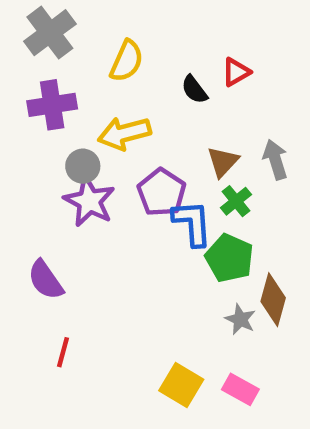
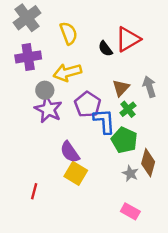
yellow semicircle: (127, 61) -> (69, 33), turned -45
red triangle: (236, 72) -> (128, 39), size x1.6
purple semicircle: (46, 280) -> (70, 152), moved
yellow square: (181, 385) -> (76, 173), moved

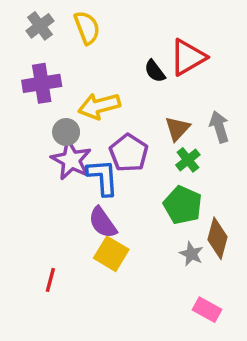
gray cross: (27, 18) -> (40, 26), size x0.7
yellow semicircle: (69, 33) -> (87, 28), moved
blue L-shape: (104, 121) -> (103, 177), moved
pink rectangle: (130, 211) -> (207, 310), moved

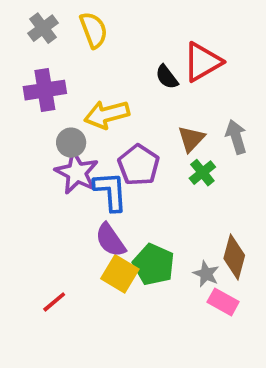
green pentagon: (183, 205) -> (154, 264), moved
red line: (50, 280) -> (54, 302), turned 35
pink rectangle: (207, 310) -> (223, 302), moved

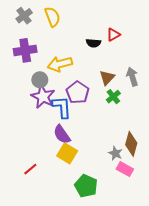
red triangle: (202, 62) -> (113, 35), size x0.6
black semicircle: (167, 77) -> (93, 43), turned -48
green pentagon: (154, 264) -> (86, 186), moved

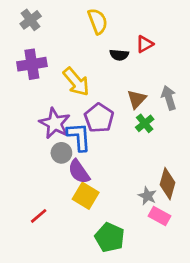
yellow semicircle: (52, 17) -> (98, 21), moved
yellow arrow: (60, 64) -> (76, 82), turned -115
gray circle: (40, 80) -> (61, 153), moved

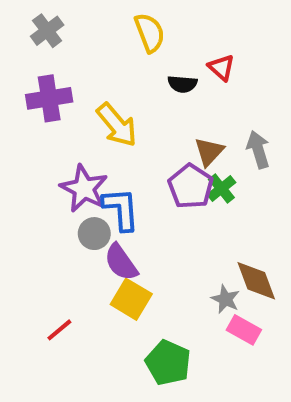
red triangle: (145, 44) -> (221, 68), turned -48
purple pentagon: (99, 118) -> (191, 186), moved
brown diamond: (168, 184) -> (256, 281), turned -36

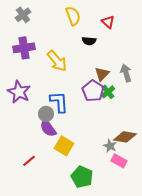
red triangle: (221, 68) -> (108, 22), moved
purple star: (84, 188) -> (19, 92), moved
purple semicircle: (121, 262) -> (48, 128), moved
brown diamond: (256, 281) -> (125, 137), turned -60

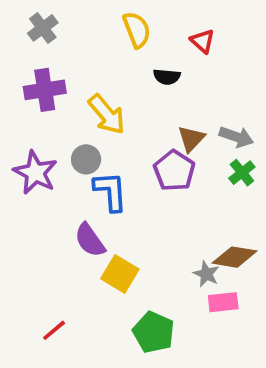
gray arrow: (126, 73) -> (236, 137), turned 126
green cross: (108, 92) -> (242, 173), moved
gray circle: (46, 114) -> (86, 159), moved
red line: (29, 161) -> (54, 330), moved
pink rectangle: (119, 161) -> (223, 302), turned -35

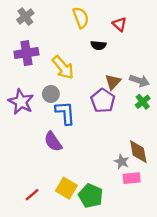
brown diamond: (234, 257) -> (138, 152), turned 70
yellow square: (120, 274) -> (66, 188), moved

